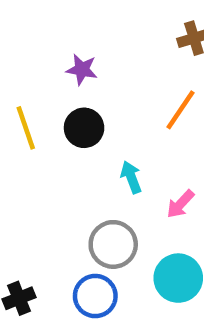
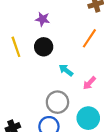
cyan arrow: (131, 177) -> (66, 70), turned -32

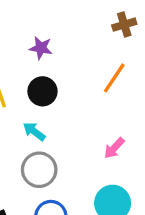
cyan arrow: (66, 70) -> (34, 131), moved
gray circle: (57, 102) -> (39, 170), moved

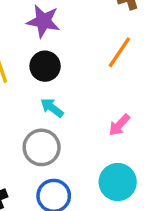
purple star: (41, 48) -> (43, 21), size x1.4
cyan arrow: (34, 131) -> (52, 108), moved

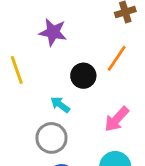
black circle: (45, 66) -> (83, 76), moved
pink arrow: (119, 125) -> (117, 119), size x1.4

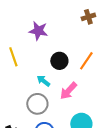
orange line: (117, 58) -> (86, 61), moved
pink arrow: (117, 119) -> (68, 91), moved

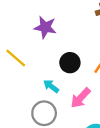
yellow line: (13, 57) -> (16, 58), turned -30

